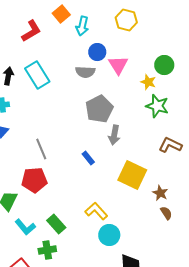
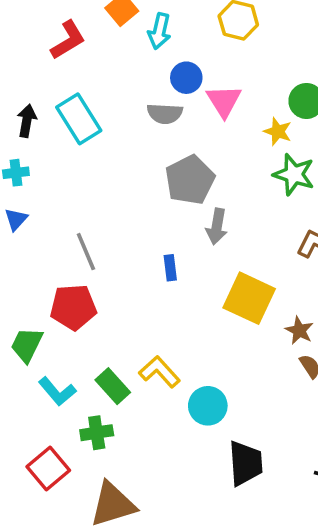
blue rectangle: (88, 158) -> (170, 268), turned 32
yellow L-shape: (96, 211) -> (159, 372), moved

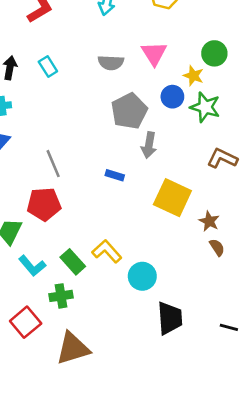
blue circle: (186, 78) -> (172, 97), moved
cyan rectangle: (79, 119) -> (48, 67), size x0.6
blue rectangle: (170, 268) -> (115, 175), turned -66

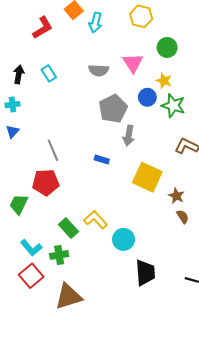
green circle: (214, 53) -> (167, 47), moved
cyan L-shape: (32, 266) -> (31, 248), moved

